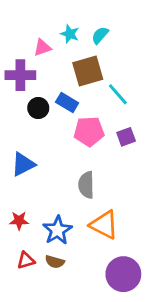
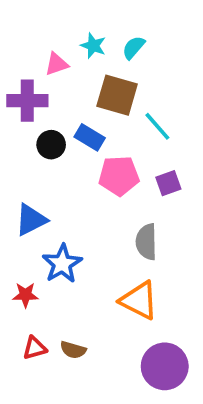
brown square: (88, 71) -> (117, 95), turned 32
gray semicircle: (86, 185) -> (146, 242), moved
blue star: (57, 230) -> (62, 264), moved

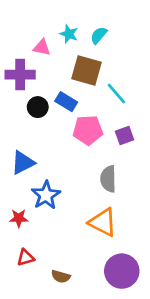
pink triangle: (57, 64) -> (42, 47), turned 30
brown semicircle: (73, 350) -> (61, 276), moved

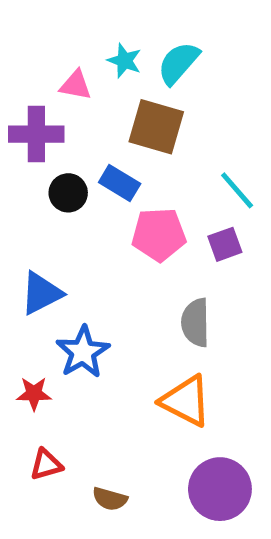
cyan semicircle: (99, 35) -> (178, 63), size x1.4
cyan line: (116, 94) -> (237, 190), moved

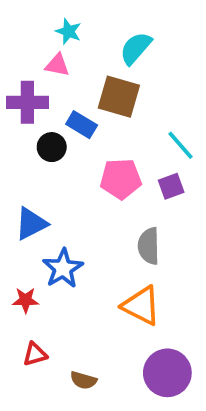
cyan star: (124, 61) -> (68, 31), moved
blue rectangle: (120, 183) -> (82, 125), moved

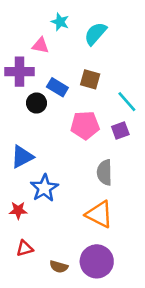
cyan star: (68, 31) -> (60, 22), moved
brown square: (119, 97) -> (90, 79), moved, size x0.7
purple circle: (167, 373) -> (97, 261), moved

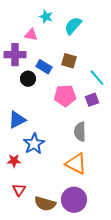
red triangle: (25, 248) -> (19, 190), turned -40
brown semicircle: (59, 267) -> (45, 204), size x1.5

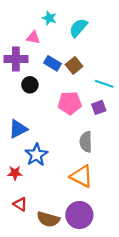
brown square: (69, 61) -> (74, 65), turned 35
blue rectangle: (44, 67) -> (53, 63), moved
cyan line: (97, 78) -> (104, 84), turned -30
red triangle: (19, 190) -> (20, 204), turned -32

